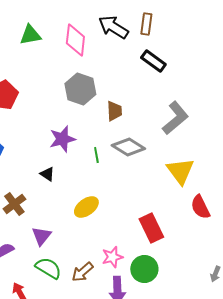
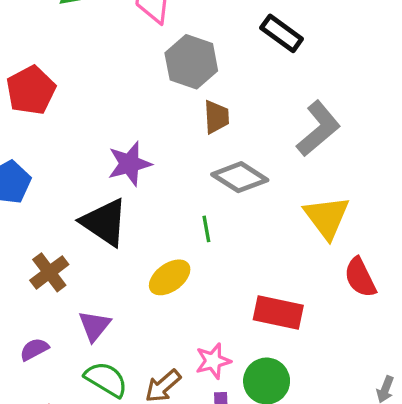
gray hexagon: (80, 89) -> (191, 62), moved
green line: (96, 155) -> (206, 229), moved
black triangle: (47, 174) -> (104, 222), size x2.0
red rectangle: (151, 228) -> (278, 312), turned -52

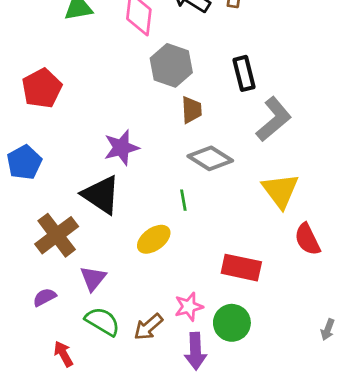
black rectangle: (282, 33) -> (244, 73), moved, turned 40
brown cross: (49, 272) -> (57, 235), size x1.4

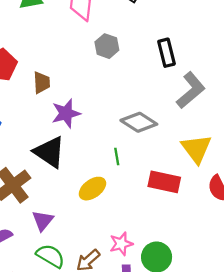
gray hexagon: (171, 65) -> (107, 46), size x0.7
brown trapezoid: (191, 110) -> (42, 82), moved
red rectangle: (241, 268) -> (164, 182), moved

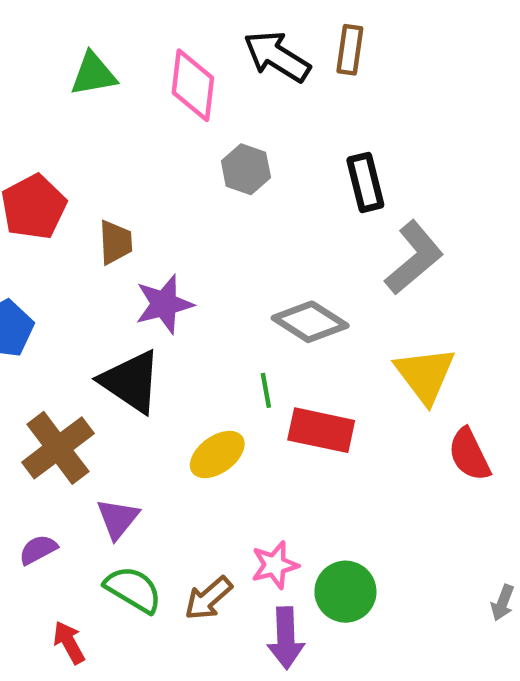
red rectangle: (164, 182) -> (321, 430), moved

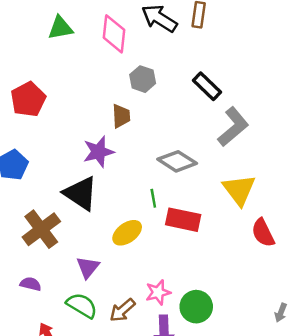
black rectangle: (365, 182) -> (207, 86), turned -32
brown trapezoid: (115, 242) -> (121, 116), moved
purple triangle: (118, 519) -> (88, 267), moved
purple semicircle: (38, 550) -> (31, 284), turned 42

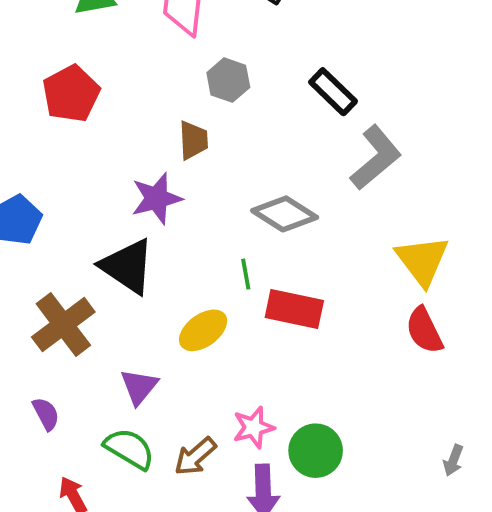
red pentagon: (28, 99) -> (71, 94), moved
yellow triangle: (239, 190) -> (422, 261), moved
purple semicircle: (31, 284) -> (46, 414), turned 48

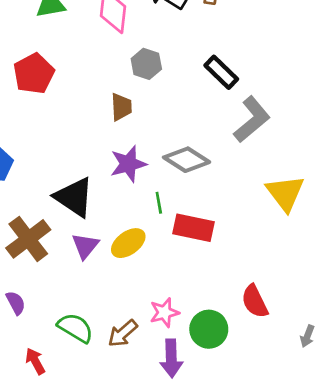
purple star: (156, 198) -> (128, 164), moved
red semicircle: (424, 330) -> (255, 301), moved
purple triangle: (139, 387) -> (85, 246), moved

